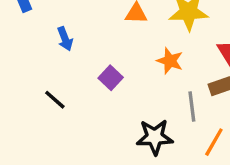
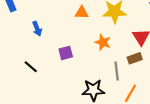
purple square: (111, 78) -> (66, 53), turned 32

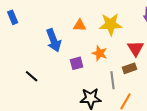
blue arrow: (37, 29) -> (54, 40), moved, size x1.6
purple square: (66, 53) -> (77, 63), moved

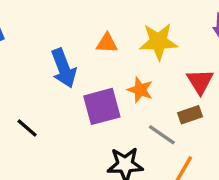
purple square: (77, 63) -> (102, 106), size x1.6
gray line: (113, 80) -> (162, 135), turned -48

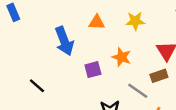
yellow star: (158, 42) -> (135, 21), size x0.7
purple square: (102, 106) -> (93, 70), size x0.6

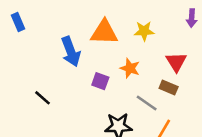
orange triangle: (97, 22) -> (104, 32), size x1.6
purple square: (93, 70) -> (100, 81), turned 35
brown rectangle: (159, 76) -> (169, 88), turned 42

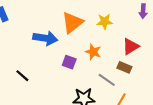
orange triangle: (104, 32) -> (72, 23), turned -40
blue arrow: (71, 52) -> (45, 38), turned -60
red triangle: (176, 62) -> (131, 47), turned 30

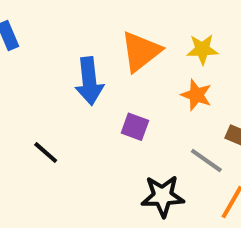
blue arrow: (45, 38) -> (89, 81), turned 75
orange star: (93, 52) -> (196, 95), moved

